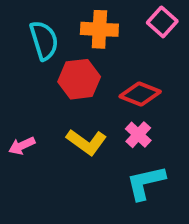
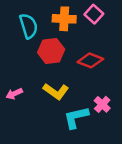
pink square: (162, 22) -> (94, 14), moved
pink cross: (138, 135) -> (102, 104), moved
cyan L-shape: (146, 183) -> (76, 117), moved

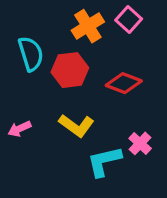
orange cross: (64, 19) -> (88, 26), turned -35
cyan semicircle: (29, 26) -> (31, 54), moved

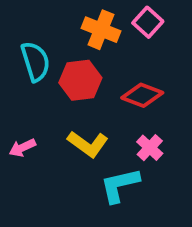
orange cross: (88, 26) -> (101, 30), turned -36
pink cross: (140, 143) -> (150, 148), moved

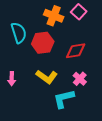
red diamond: (142, 95) -> (76, 51), turned -30
pink arrow: (22, 148) -> (12, 79), turned -64

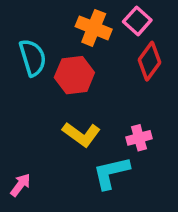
red diamond: (76, 51) -> (149, 61), moved, turned -45
pink arrow: (12, 79) -> (20, 185), moved, turned -144
pink cross: (80, 79) -> (139, 138), turned 32

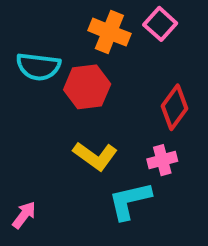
cyan semicircle: (33, 58) -> (38, 67), turned 114
red diamond: (149, 61) -> (174, 107), moved

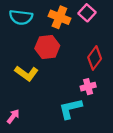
cyan semicircle: (38, 67) -> (21, 17), moved
yellow L-shape: (95, 156) -> (26, 73), moved

